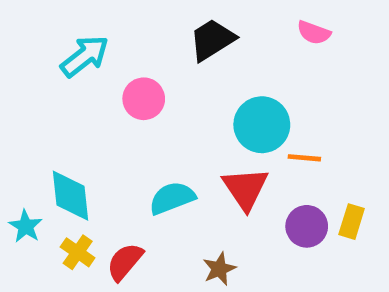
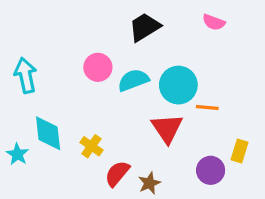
cyan arrow: (85, 56) -> (26, 75), moved, turned -64
cyan semicircle: (172, 198) -> (133, 80), moved
purple circle: (307, 226) -> (211, 170), moved
yellow cross: (78, 252) -> (91, 146), moved
red semicircle: (125, 262) -> (117, 174), moved

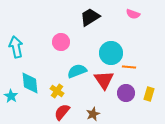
cyan semicircle: (133, 80) -> (77, 71), moved
purple circle: (211, 170) -> (126, 93), moved
red semicircle: (117, 174) -> (62, 112), moved

